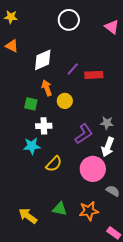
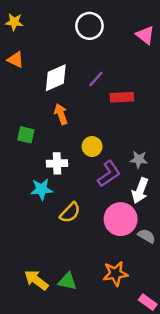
purple line: (73, 69) -> (96, 79), moved
yellow circle: (65, 101) -> (92, 146), moved
green square: (31, 104) -> (26, 135), moved
gray semicircle: (113, 191) -> (147, 236), moved
green triangle: (60, 209) -> (67, 281), moved

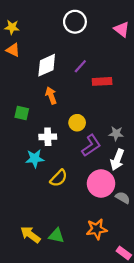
yellow star: (14, 22) -> (12, 27), moved

